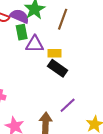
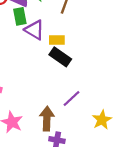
purple triangle: (35, 44) -> (34, 30), turned 30

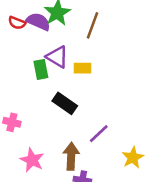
green rectangle: (20, 16) -> (41, 69), moved
black rectangle: (60, 57) -> (65, 103), moved

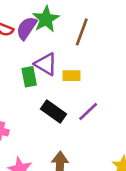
purple semicircle: (38, 22) -> (27, 28), turned -80
purple line: (99, 134) -> (88, 112), moved

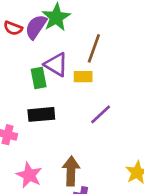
brown line: (82, 32) -> (94, 48), moved
black rectangle: (54, 112) -> (41, 114), moved, turned -40

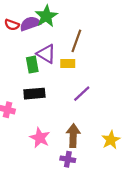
purple semicircle: (36, 27) -> (30, 24), turned 36
brown arrow: (71, 171) -> (73, 136), moved
pink star: (29, 175) -> (40, 138), moved

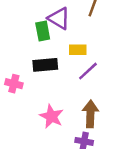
yellow rectangle: (68, 63) -> (78, 50), moved
purple line: (82, 94) -> (88, 71), moved

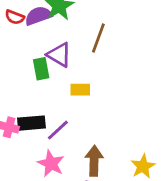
black rectangle: (45, 65) -> (31, 123), moved
purple line: (88, 71) -> (58, 130), moved

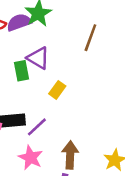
brown line: (98, 38) -> (90, 38), moved
yellow rectangle: (80, 90) -> (57, 90), turned -54

